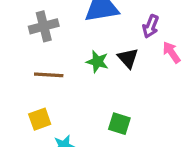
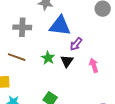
purple arrow: (151, 26) -> (76, 44), moved

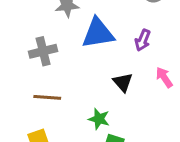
purple arrow: (76, 44) -> (143, 40), moved
green star: (48, 58) -> (99, 119), moved

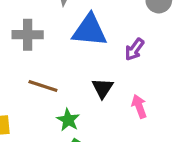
pink arrow: (164, 77) -> (139, 106), moved
brown line: (47, 97) -> (43, 86), moved

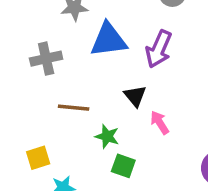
purple arrow: (134, 49) -> (159, 49), size x1.5
pink arrow: (139, 106) -> (160, 122), moved

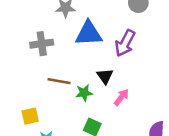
pink arrow: (160, 122) -> (121, 97), turned 66
green star: (107, 136) -> (84, 93), moved, turned -30

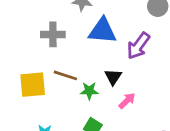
yellow square: (30, 116) -> (33, 85), moved, size x1.5

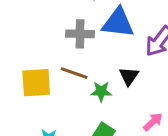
gray cross: (53, 34) -> (80, 34), moved
pink arrow: (127, 101) -> (153, 122), moved

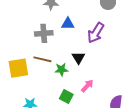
blue triangle: (118, 23) -> (68, 24), size x0.6
pink arrow: (153, 122) -> (87, 86), moved

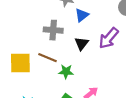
blue triangle: (68, 24) -> (82, 15), moved, turned -48
black triangle: (78, 58) -> (82, 44), moved

